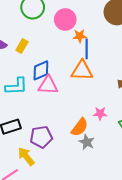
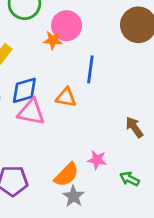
orange star: (80, 36) -> (53, 40), moved
orange triangle: (82, 71) -> (66, 97), moved, size x0.7

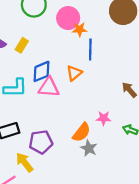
orange star: (53, 40) -> (80, 29), moved
orange triangle: (66, 97) -> (74, 73), turned -42

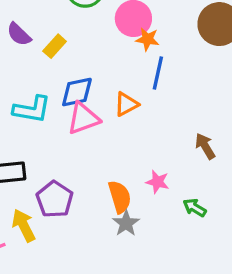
pink triangle: (49, 87) -> (83, 118), turned -35
orange semicircle: (82, 132) -> (120, 197), turned -66
purple pentagon: (41, 142) -> (55, 199), turned 30

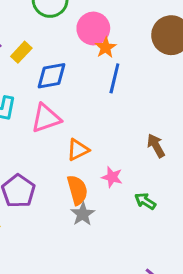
orange star: (147, 39) -> (106, 48), turned 30
blue diamond: (77, 92) -> (51, 76), moved
orange triangle: (126, 104) -> (78, 150), moved

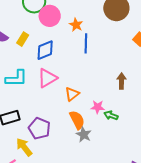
pink circle: (93, 28) -> (50, 16), moved
brown arrow: (156, 146) -> (121, 81), turned 42
green arrow: (145, 201) -> (111, 115), moved

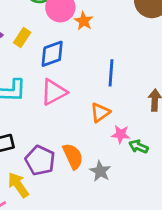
orange star: (76, 25) -> (84, 21), moved
blue line: (86, 43) -> (111, 73), moved
orange triangle: (72, 94) -> (100, 112), moved
orange semicircle: (77, 120) -> (73, 156), moved

